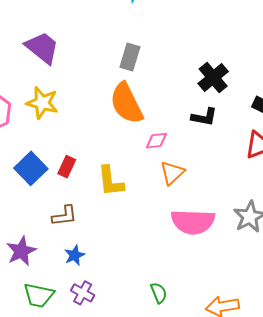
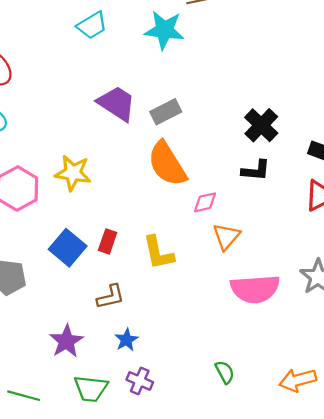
purple trapezoid: (42, 48) -> (117, 103), moved
gray rectangle: (130, 57) -> (166, 112), turned 52

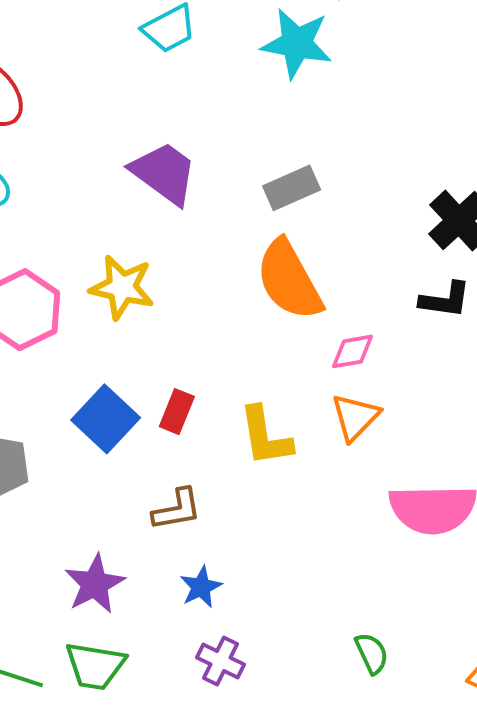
purple trapezoid: (117, 103) -> (164, 173), moved
orange triangle: (226, 237) -> (355, 417), moved
green trapezoid: (91, 389) -> (95, 666), moved

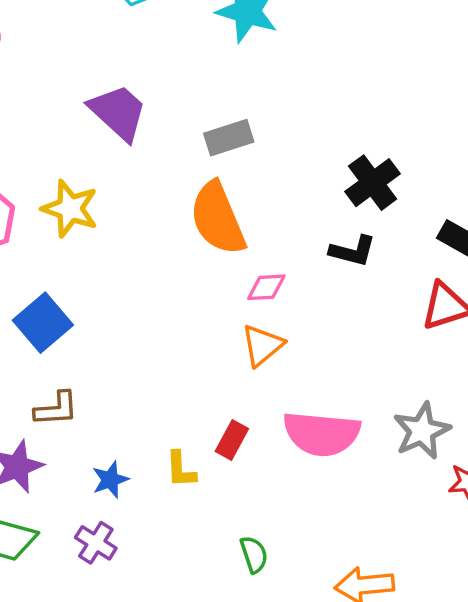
red rectangle: (177, 412) -> (232, 440), moved
yellow L-shape: (265, 436) -> (181, 470), moved, size x0.7
brown L-shape: (177, 510) -> (56, 409), moved
purple cross: (221, 661) -> (96, 543), moved

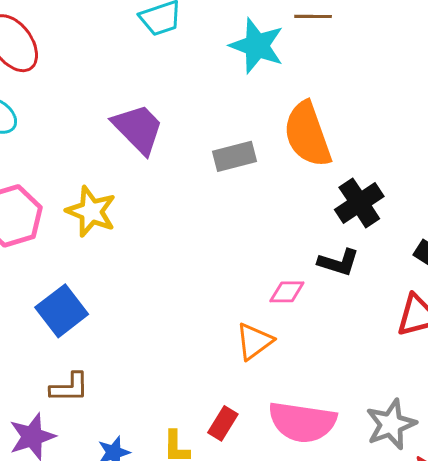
orange semicircle: (218, 218) -> (307, 134), moved
pink diamond: (266, 287) -> (287, 292), moved

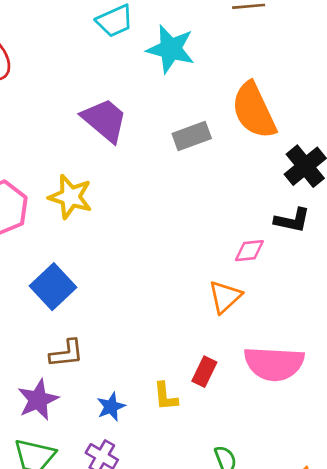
cyan star: (257, 46) -> (171, 49), moved

